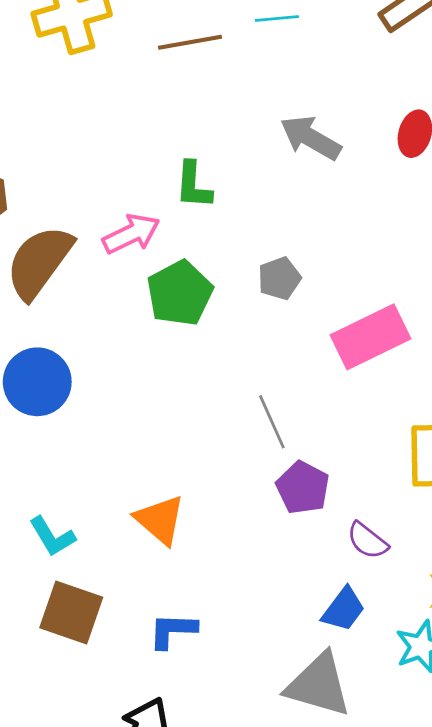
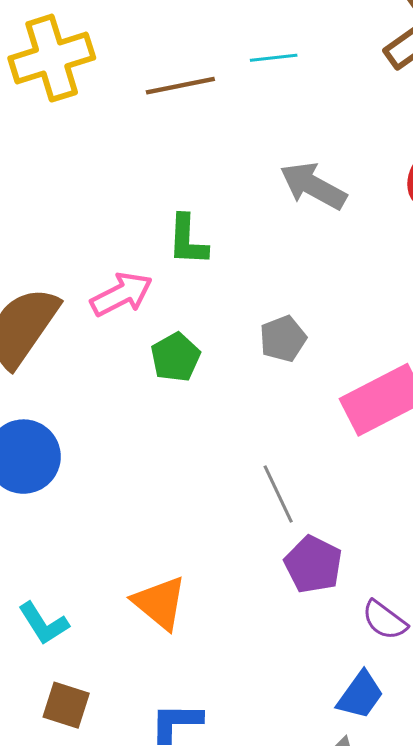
green pentagon: (180, 293) -> (175, 357), size x0.7
brown square: (71, 613) -> (66, 705), size x0.7

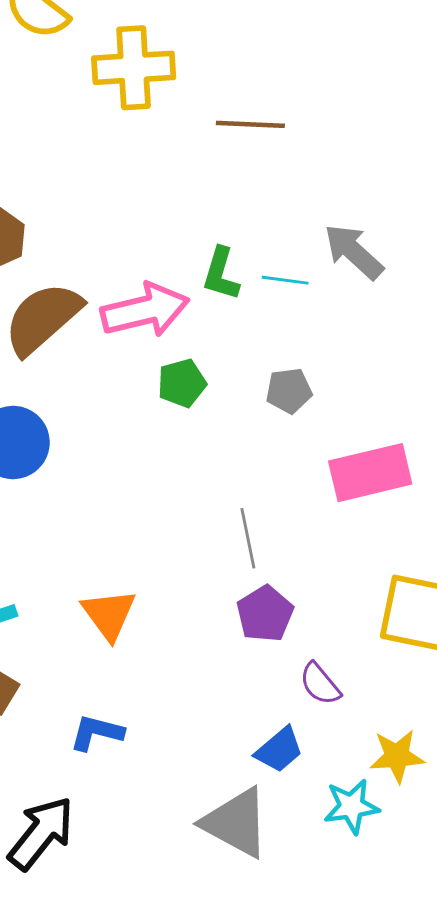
cyan line: (274, 58) -> (285, 280), moved
pink arrow: (122, 294) -> (145, 310), size x1.4

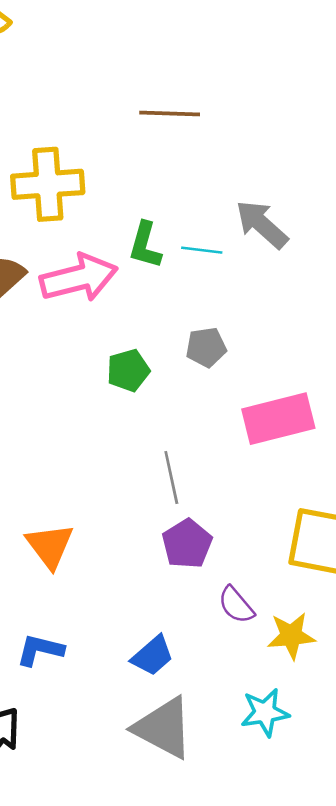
yellow cross: (134, 68) -> (48, 184), moved
green pentagon: (182, 383) -> (128, 370), moved
blue trapezoid: (279, 750) -> (153, 656), moved
yellow star: (397, 756) -> (291, 636), moved

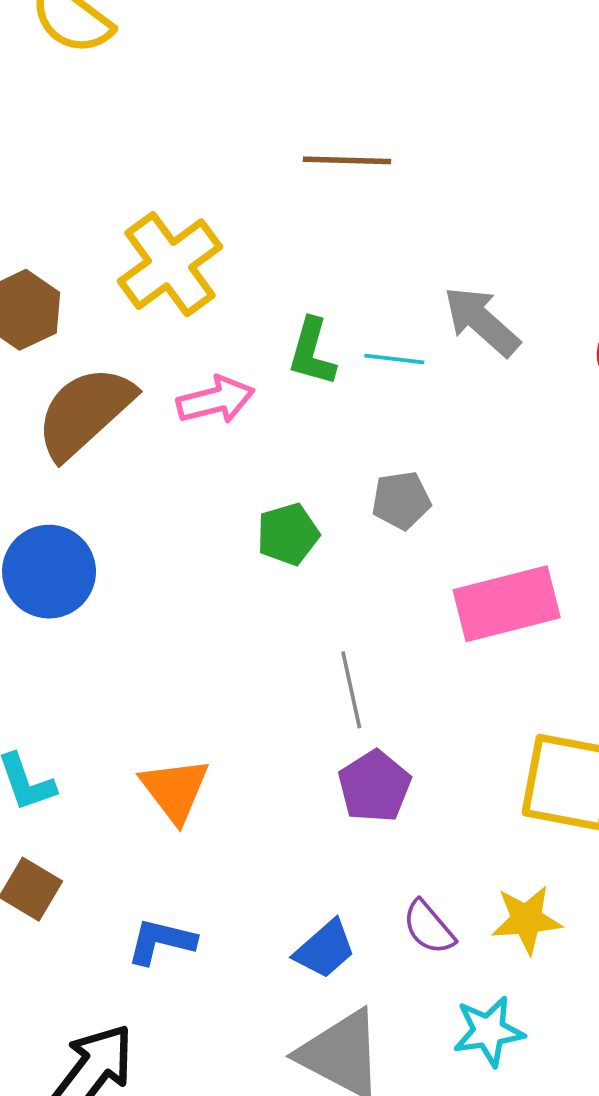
yellow cross: (48, 184) -> (170, 264), turned -32
pink arrow: (79, 278) -> (216, 400), size x0.7
purple semicircle: (236, 605) -> (429, 927), moved

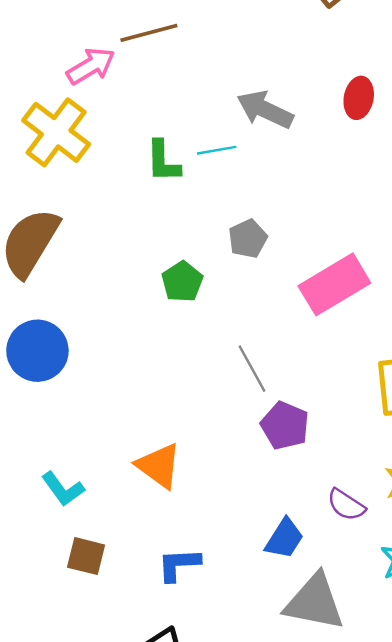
pink arrow: (216, 400) -> (91, 66), moved

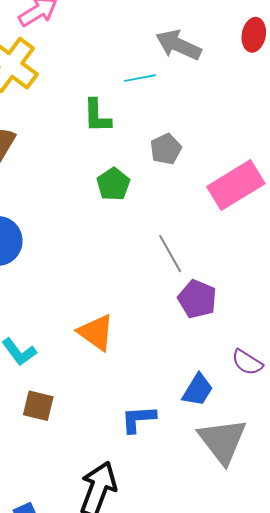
green L-shape: (163, 161) -> (97, 116), moved
blue L-shape: (179, 564) -> (138, 419), moved
gray triangle: (315, 602) -> (222, 441), turned 42

